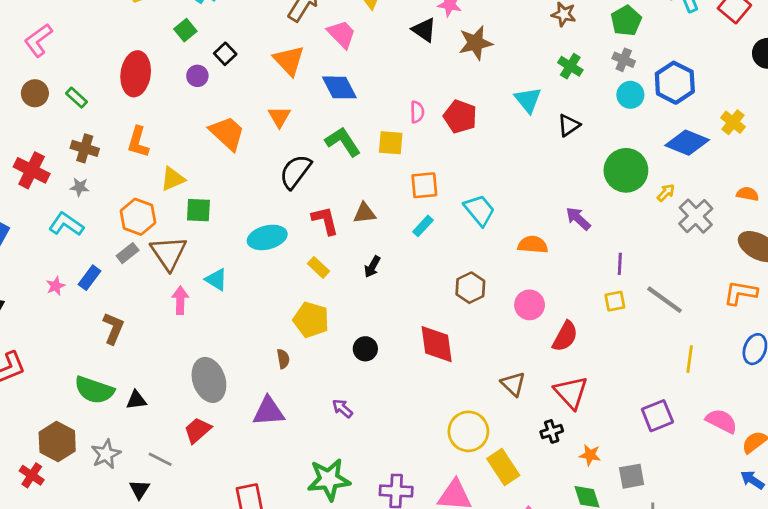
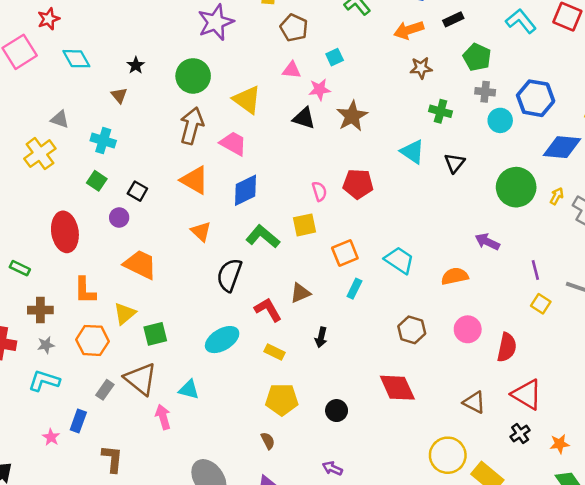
blue diamond: (339, 87) -> (246, 190), turned -72
orange trapezoid: (227, 133) -> (140, 264), moved
orange hexagon: (138, 217) -> (92, 340), moved
yellow square: (615, 301) -> (541, 304), turned -30

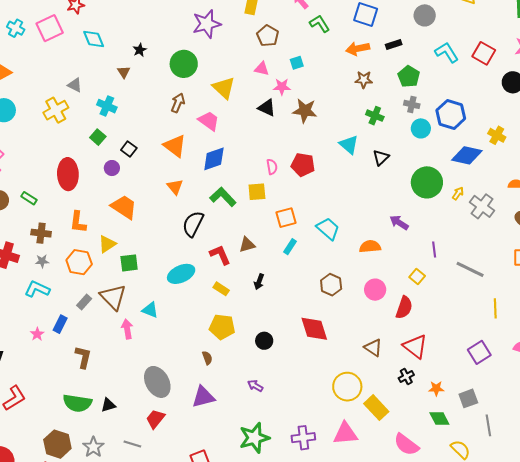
brown star: (352, 116) -> (305, 111), turned 30
brown arrow: (192, 126) -> (178, 103), size x0.7
yellow square: (541, 304) -> (417, 276), moved

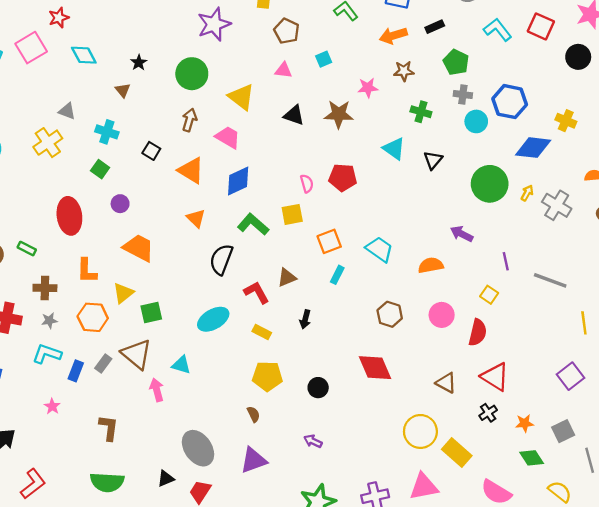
pink star: (282, 87) -> (368, 88), moved
black square: (129, 149) -> (151, 151), moved
blue rectangle: (60, 324) -> (76, 371), moved
black triangle: (108, 405) -> (166, 479), moved

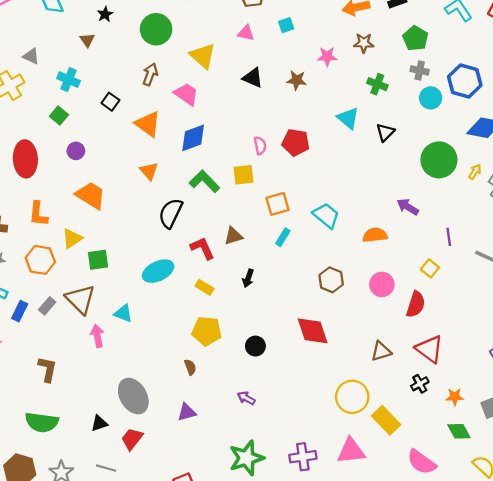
brown star: (339, 114) -> (297, 80), size x0.7
brown triangle: (446, 383) -> (381, 351), turned -50
purple triangle: (253, 460) -> (187, 412), size x0.7

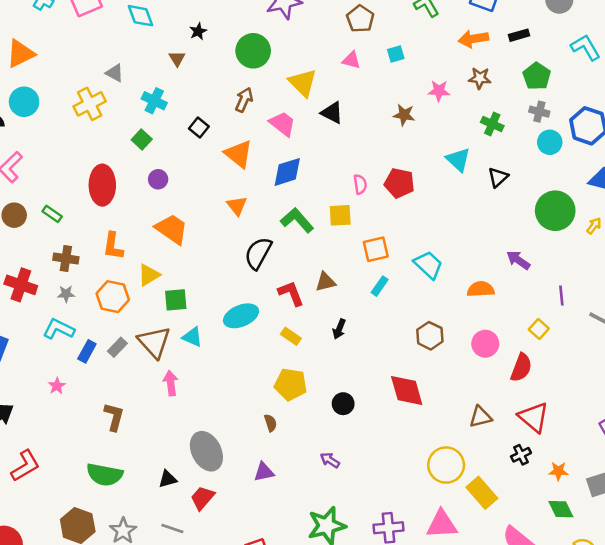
black triangle: (253, 78) -> (332, 113), moved
cyan triangle: (123, 313) -> (192, 337), moved

